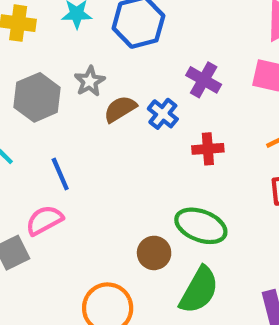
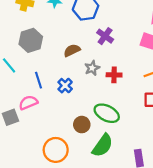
purple cross: (204, 80) -> (105, 36), moved
gray star: (90, 81) -> (92, 68), moved
blue cross: (163, 114) -> (65, 86), moved

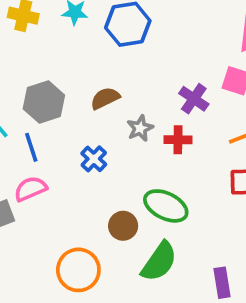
purple cross: (105, 36) -> (194, 99), moved
gray hexagon: (31, 40) -> (44, 102), moved
blue line: (39, 80) -> (31, 147), moved

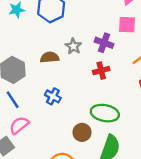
brown semicircle: (105, 98) -> (50, 57), turned 36
gray star: (140, 128) -> (73, 46), moved

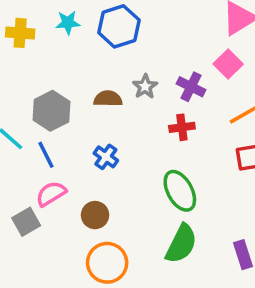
pink square: (127, 25) -> (228, 64), turned 36
green ellipse: (105, 113) -> (180, 191), turned 44
brown circle: (82, 132) -> (95, 215), moved

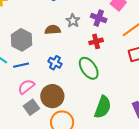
blue line: (46, 155) -> (21, 65), turned -70
green ellipse: (180, 191) -> (89, 68), moved
brown circle: (95, 215) -> (52, 96), size x1.5
gray square: (26, 222) -> (31, 107), moved

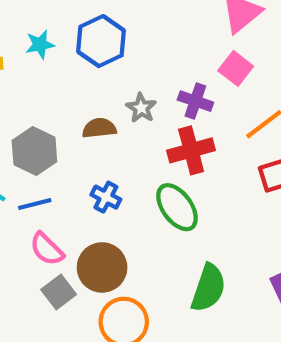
red cross: (96, 41) -> (191, 150), size x1.5
pink semicircle: (26, 87) -> (47, 249), turned -96

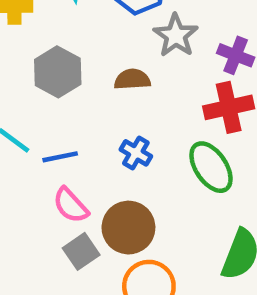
gray star: (141, 108) -> (176, 36), moved, size x1.4
gray hexagon: (34, 151) -> (58, 72), moved

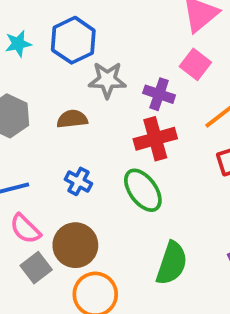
gray star: (176, 36) -> (107, 80), turned -30

